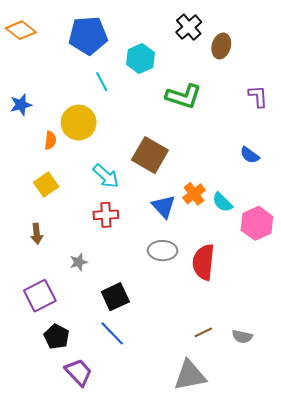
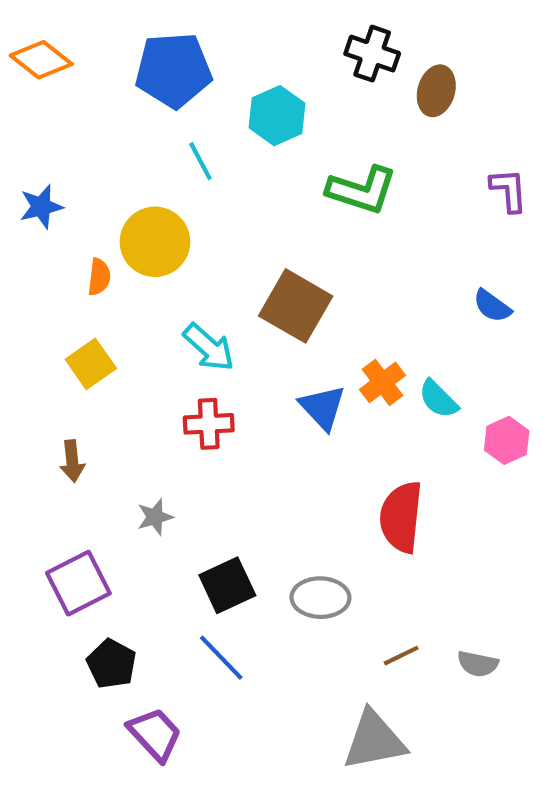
black cross: (189, 27) -> (372, 54), turned -30
pink hexagon: (257, 223) -> (507, 440), size x0.7
gray ellipse: (163, 251) -> (320, 598), moved

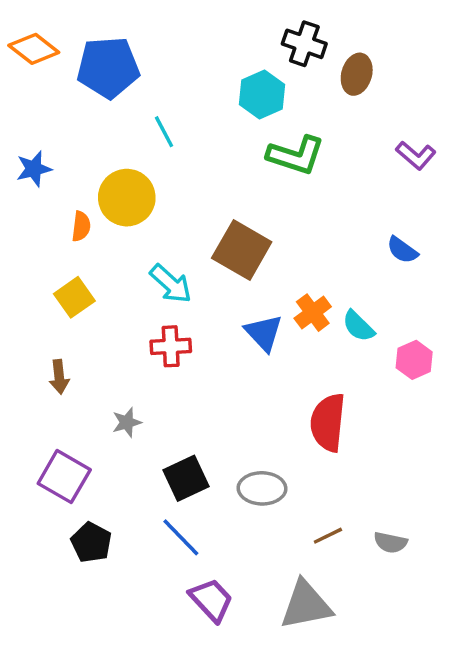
blue pentagon: (174, 70) -> (108, 67), moved
cyan hexagon: (277, 116) -> (262, 94), moved
purple L-shape: (509, 190) -> (416, 155), turned 135
purple square: (78, 583) -> (64, 477), turned -33
purple trapezoid: (155, 734) -> (211, 600), moved

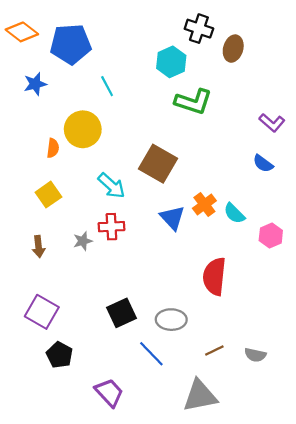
purple L-shape: (416, 155) -> (272, 123), moved
blue star: (34, 169) -> (35, 84), moved
gray star: (127, 422) -> (83, 241), moved
blue line: (181, 537) -> (151, 354), moved
purple trapezoid: (211, 600) -> (109, 393), moved

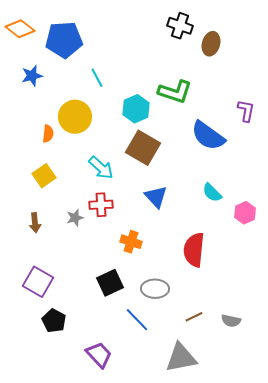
cyan hexagon: (171, 62) -> (136, 109), moved
purple L-shape: (272, 123) -> (246, 111), turned -120
blue semicircle: (263, 164) -> (208, 136), moved, size x1.8
orange cross: (204, 204) -> (131, 242), moved, turned -35

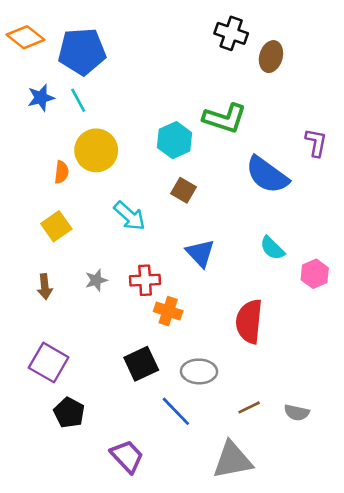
cyan line: (97, 78) -> (78, 100), moved
brown square: (143, 148) -> (184, 190), size x0.6
red cross: (101, 205) -> (145, 280), moved

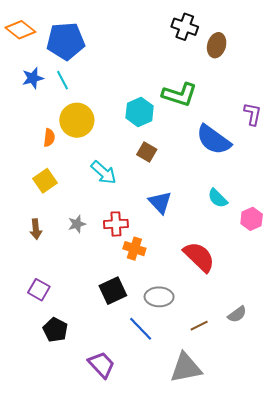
red semicircle: (249, 321) -> (199, 257), turned 128
purple square: (49, 362) -> (39, 290), size x0.7
gray semicircle: (297, 413) -> (237, 314), moved, turned -48

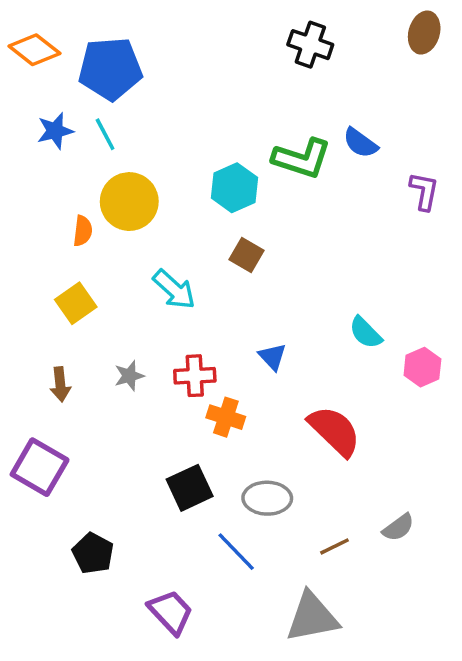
brown ellipse: (217, 45) -> (424, 33), moved
blue semicircle: (214, 140) -> (360, 143), moved, size x0.6
blue triangle: (160, 202) -> (272, 357), moved, size x0.7
purple square: (39, 290) -> (40, 467), moved, size x1.5

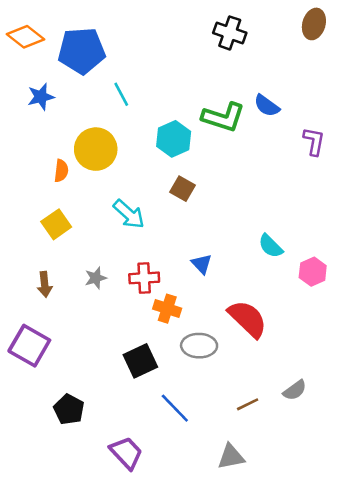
cyan line: (105, 134) -> (121, 94), moved
gray ellipse: (267, 498) -> (199, 346), moved
gray triangle: (312, 617) -> (231, 457), size x0.7

